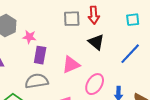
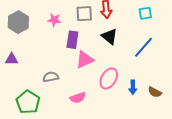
pink star: (29, 37) -> (54, 20), moved
purple rectangle: (40, 55) -> (72, 40), moved
gray semicircle: (37, 81) -> (51, 77), size x0.7

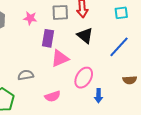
blue arrow: (133, 87) -> (99, 96), moved
brown semicircle: (155, 92) -> (130, 80), moved, turned -32

